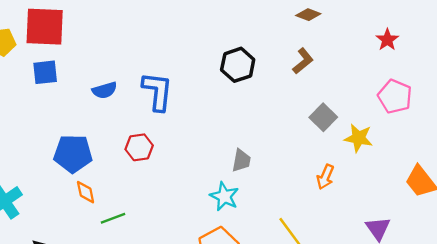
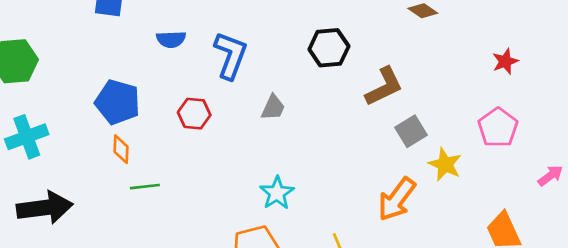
brown L-shape: (303, 61) -> (384, 87), moved, size x1.4
gray trapezoid: (241, 161) -> (273, 108), moved
orange arrow: (325, 177) -> (397, 199), size x1.6

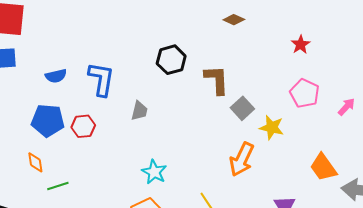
brown L-shape: (384, 87) -> (217, 80), turned -56
blue pentagon: (118, 102) -> (48, 121), moved
pink arrow: (550, 176) -> (347, 107), moved

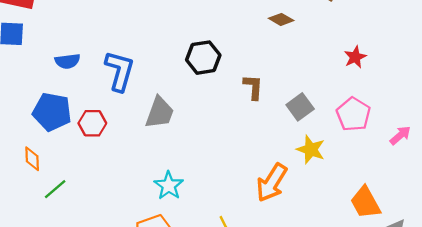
brown L-shape: (217, 80) -> (253, 87), size x0.7
gray square: (242, 108) -> (300, 107), moved
gray trapezoid: (139, 111) -> (160, 113), size x1.4
green line: (58, 186) -> (55, 189), turned -30

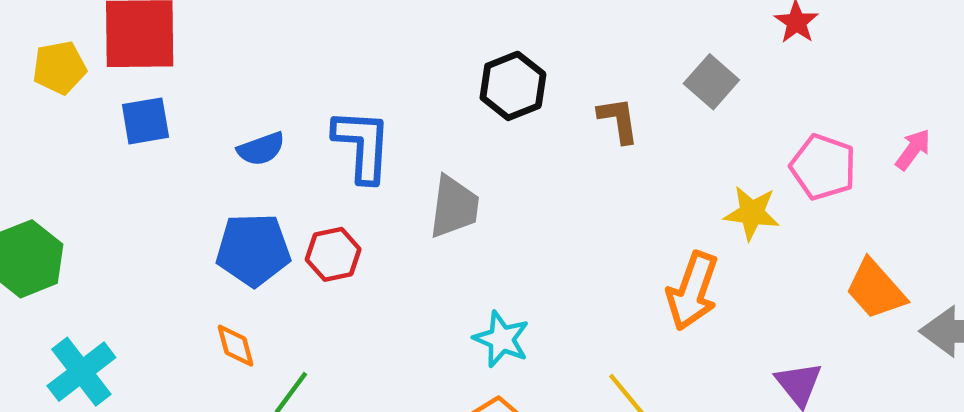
gray square: (300, 107) -> (711, 82), moved
pink pentagon: (353, 114) -> (823, 167), moved

